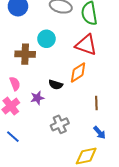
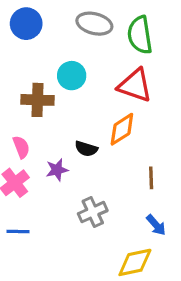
blue line: (13, 137) -> (18, 232), turned -40

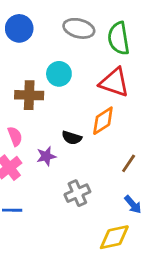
brown line: (151, 178) -> (129, 163), turned 36

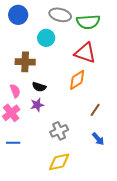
green semicircle: (119, 38) -> (88, 22), turned -85
cyan circle: (59, 74) -> (46, 38), moved
black semicircle: (72, 138) -> (39, 87), moved
yellow diamond: (114, 237) -> (59, 162), moved

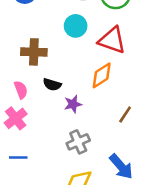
cyan circle: (46, 38) -> (76, 26), moved
purple star: (37, 105) -> (73, 104), moved
blue arrow: (98, 139) -> (121, 167), moved, size x1.5

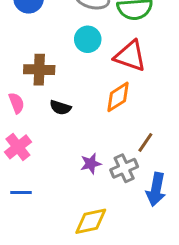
pink semicircle: (21, 90) -> (16, 103), moved
purple star: (73, 104) -> (91, 164), moved
gray cross: (78, 142) -> (124, 168), moved
blue arrow: (121, 167) -> (156, 189), moved, turned 52

